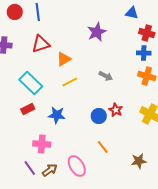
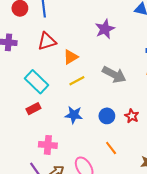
gray arrow: (106, 76) -> (114, 75), size x1.6
red star: (116, 110) -> (132, 116), moved
blue star: (57, 115) -> (74, 115), moved

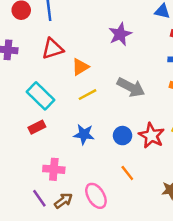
red star: (132, 116) -> (151, 136), size x1.5

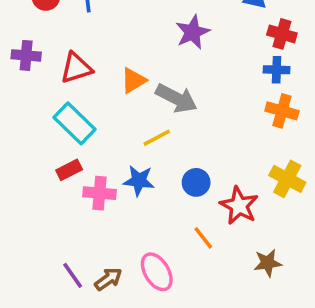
red triangle: (53, 49) -> (76, 68), moved
gray arrow: (131, 87) -> (176, 98), moved
yellow line: (88, 95) -> (157, 138), moved
red star: (151, 136) -> (239, 206), moved
pink cross: (54, 169) -> (99, 193), moved

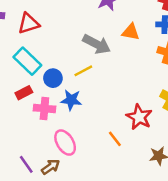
orange triangle: (133, 80) -> (131, 32), moved, turned 42
blue circle: (196, 182) -> (53, 78), moved
pink ellipse: (157, 272) -> (65, 142), moved

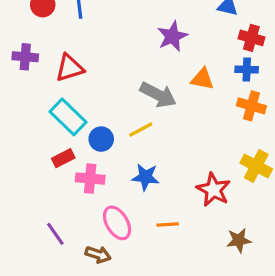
blue star: (71, 100) -> (145, 177), moved
orange line: (115, 139) -> (168, 224), moved, turned -56
purple line: (26, 164) -> (55, 234), moved
brown arrow: (51, 167) -> (98, 255), turned 54

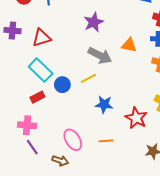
purple star: (172, 36) -> (94, 22), moved
blue star: (145, 177) -> (104, 104), moved
pink cross: (90, 179) -> (27, 125), moved

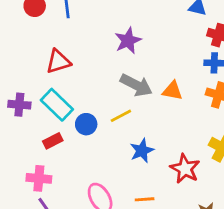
purple cross: (12, 31) -> (19, 105), moved
orange triangle: (129, 45) -> (172, 91), moved
blue star: (104, 104) -> (142, 151), turned -30

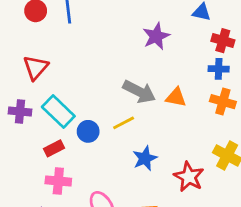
purple star: (128, 41) -> (156, 36), moved
red triangle: (58, 61) -> (36, 68), moved, turned -32
pink cross: (39, 178) -> (58, 181), moved

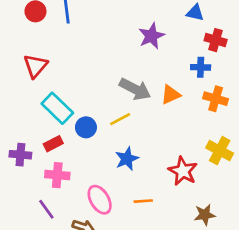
blue cross: (219, 69) -> (201, 67), moved
orange triangle: (176, 97) -> (171, 95), turned -35
purple cross: (20, 111) -> (20, 155), moved
blue star: (145, 158) -> (127, 159), moved

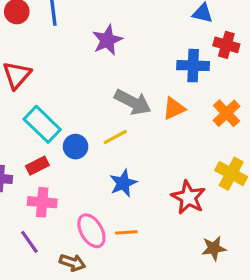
purple star: (151, 36) -> (107, 40), moved
blue cross: (201, 67) -> (193, 66), moved, size x1.4
orange cross: (216, 99) -> (226, 113), turned 30
orange line: (143, 201) -> (126, 232), moved

